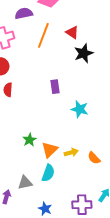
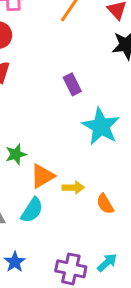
purple rectangle: (55, 87) -> (72, 84), turned -32
cyan star: (80, 109) -> (101, 126), size x1.4

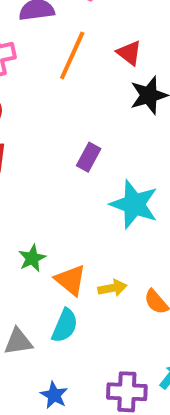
purple rectangle: (72, 84) -> (89, 157), turned 65
orange triangle: (42, 176) -> (71, 280), turned -40

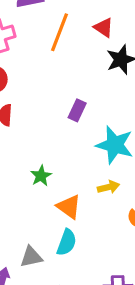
green star: (32, 258) -> (41, 176), moved
yellow arrow: (112, 288) -> (108, 187), moved

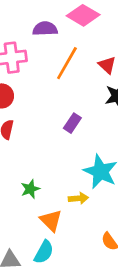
purple rectangle: (77, 110) -> (72, 123), moved
yellow arrow: (108, 187) -> (78, 198), moved

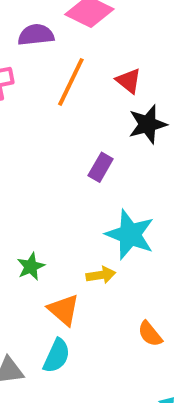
purple rectangle: (72, 123) -> (101, 167), moved

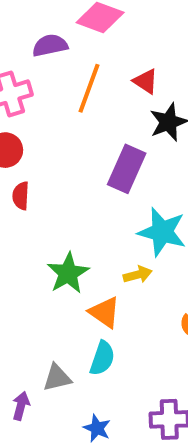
purple rectangle: (101, 167) -> (127, 169), size x1.6
green star: (31, 267) -> (68, 273), size x1.5

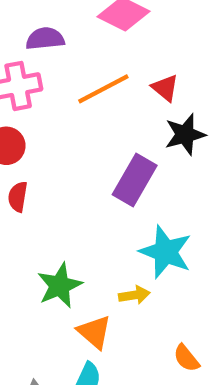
purple semicircle: (50, 45) -> (45, 39), moved
orange line: (89, 88) -> (103, 89), turned 36

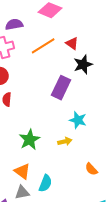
cyan star: (166, 252) -> (78, 120), size x0.7
orange triangle: (94, 332) -> (22, 171), moved

